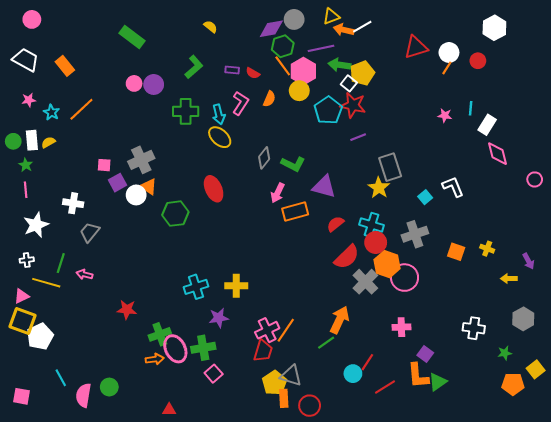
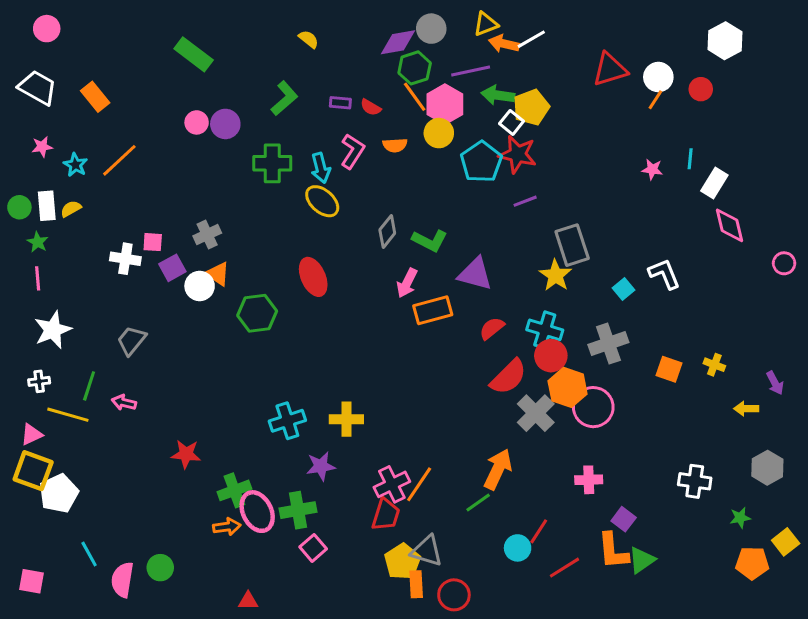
orange semicircle: (269, 99) -> (395, 145), turned 63
gray cross: (141, 160) -> (207, 235), size x0.7
white cross: (73, 203) -> (125, 259), moved

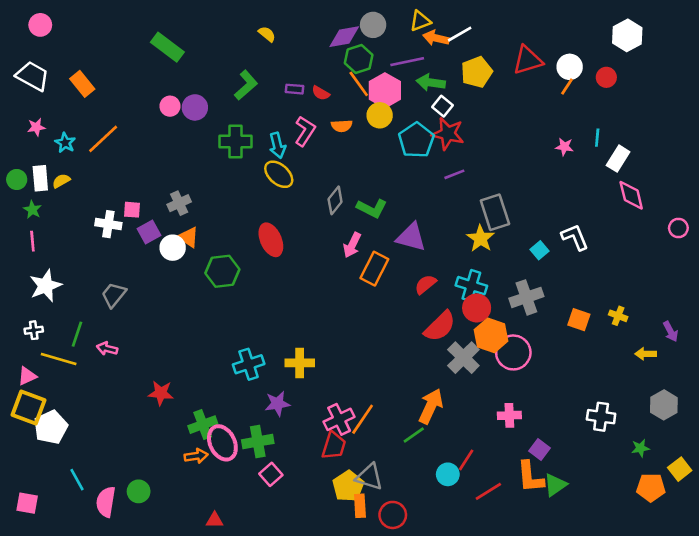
yellow pentagon: (531, 107) -> (477, 72), moved
orange rectangle: (433, 310) -> (374, 269), turned -48

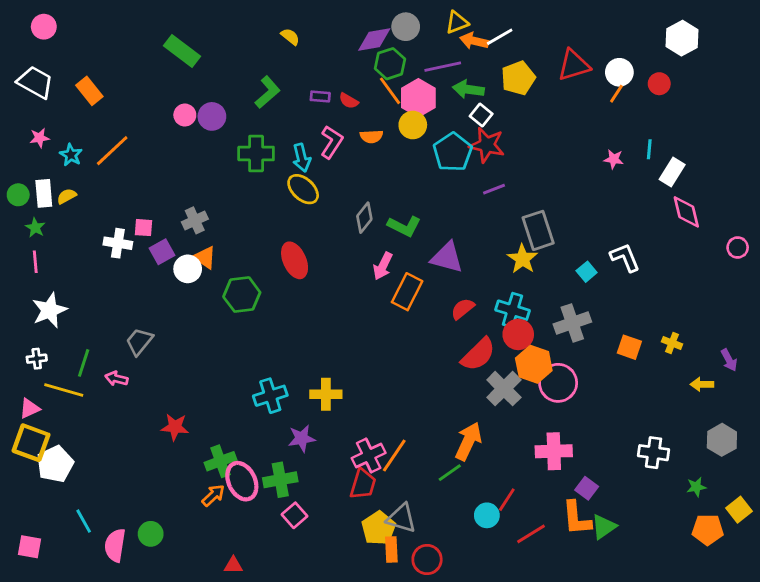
gray trapezoid: (114, 295) -> (139, 342), moved
pink cross: (509, 415) -> (554, 451), size x1.4
orange arrow: (196, 456) -> (213, 495), turned -35

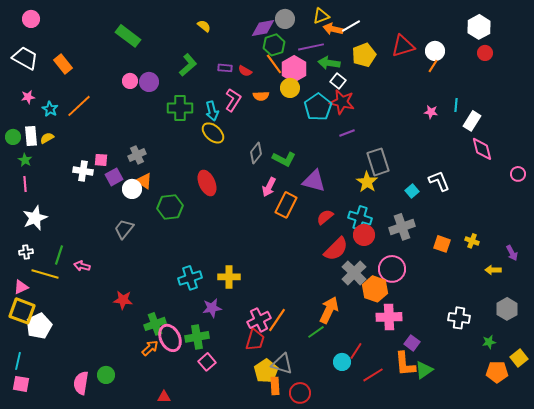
red circle: (659, 84) -> (485, 53), moved
gray trapezoid: (139, 342) -> (124, 229), moved
orange hexagon: (534, 364) -> (375, 289), moved
cyan line: (84, 521) -> (18, 361), moved, turned 42

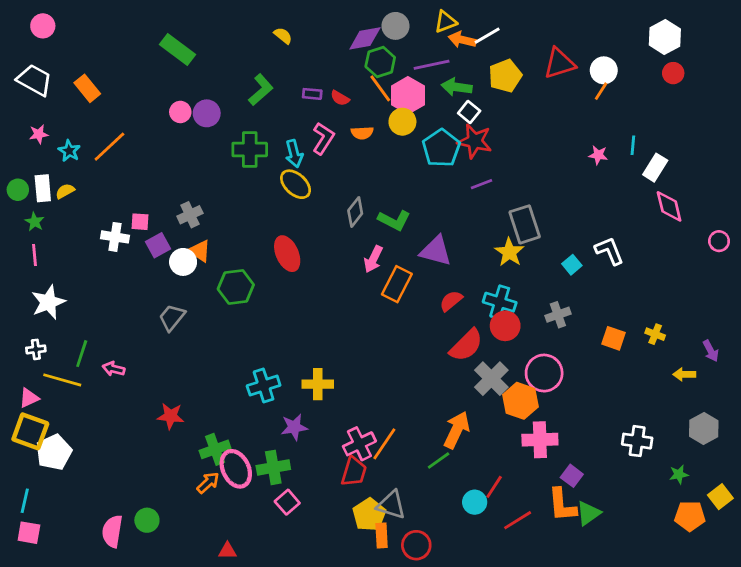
gray cross: (402, 227) -> (558, 315), size x0.7

